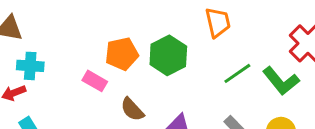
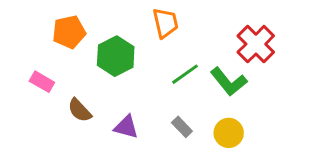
orange pentagon: (122, 54) -> (69, 32), moved

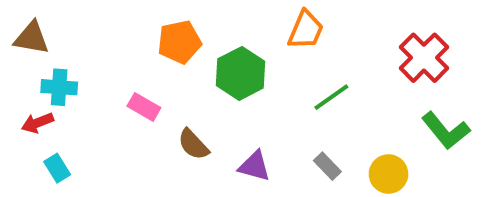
orange trapezoid: (165, 23) -> (306, 30), turned 36
green L-shape: (229, 82) -> (446, 131), moved

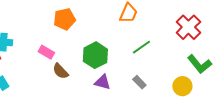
green hexagon: (241, 73) -> (95, 55), moved
brown semicircle: (193, 144) -> (60, 71), moved
yellow circle: (388, 174) -> (182, 86), moved

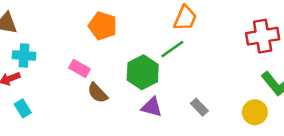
orange pentagon: (64, 19) -> (103, 26), turned 30
red cross: (188, 27) -> (263, 36), turned 35
green line: (141, 47) -> (172, 49), moved

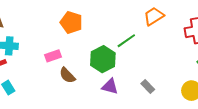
orange trapezoid: (185, 18) -> (154, 16), moved, turned -145
pink rectangle: (79, 68) -> (53, 56), turned -49

